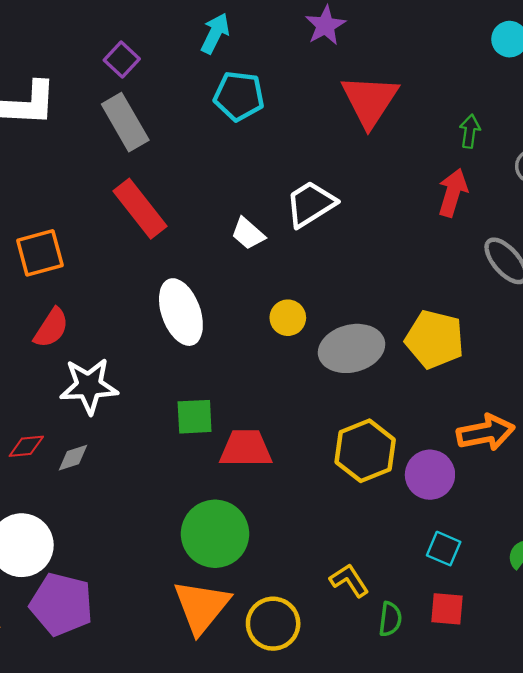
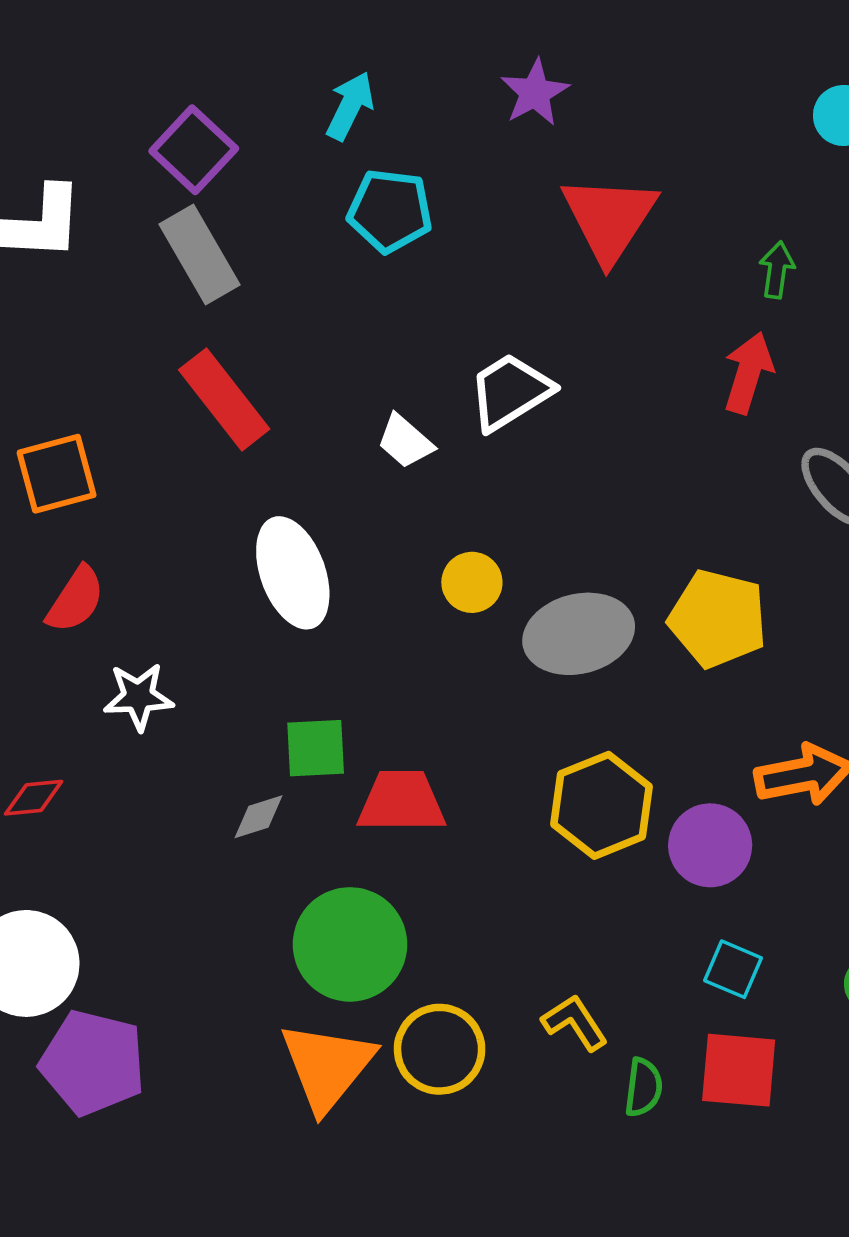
purple square: (122, 60) -> (194, 150), size x1.4
white star: (89, 386) -> (138, 697), size x0.7
gray diamond: (73, 458) -> (259, 817), moved
red square: (447, 609) -> (739, 1070), size x1.4
yellow circle: (273, 624) -> (440, 1049), moved

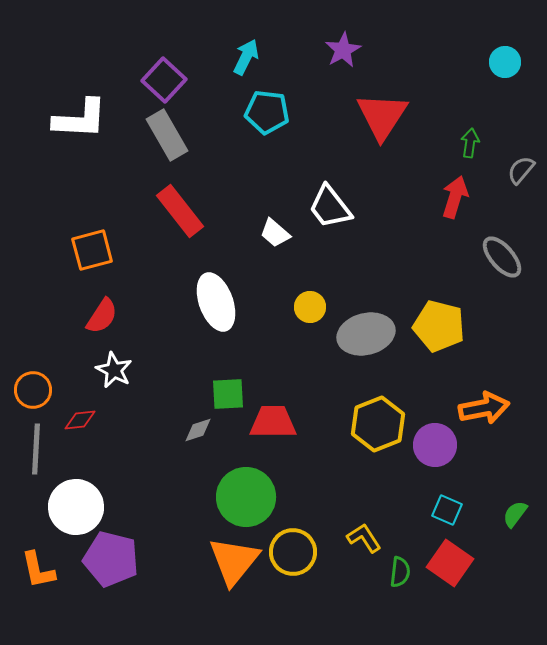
white trapezoid: (510, 392) -> (330, 207), turned -96
white star: (138, 697) -> (114, 370), moved, turned 30
red square: (739, 1070) -> (450, 563), turned 30

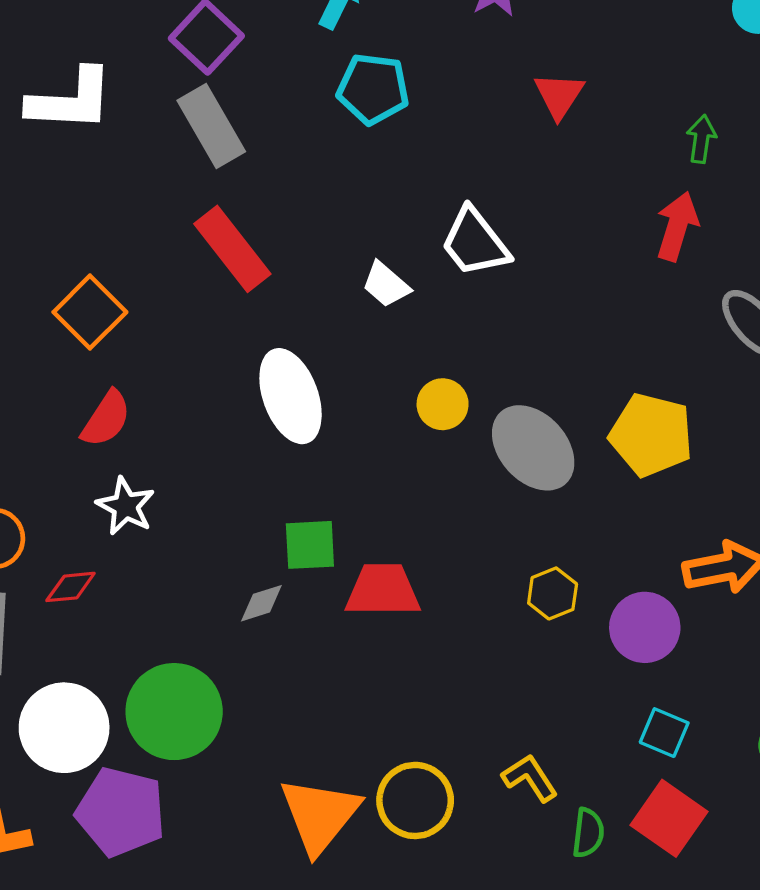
red triangle: (382, 116) -> (559, 95), size x0.6
orange square: (92, 250) -> (90, 312), turned -30
gray ellipse: (366, 334) -> (533, 448), turned 62
yellow hexagon: (378, 424) -> (553, 593), size x0.6
green circle: (246, 497) -> (174, 712), moved

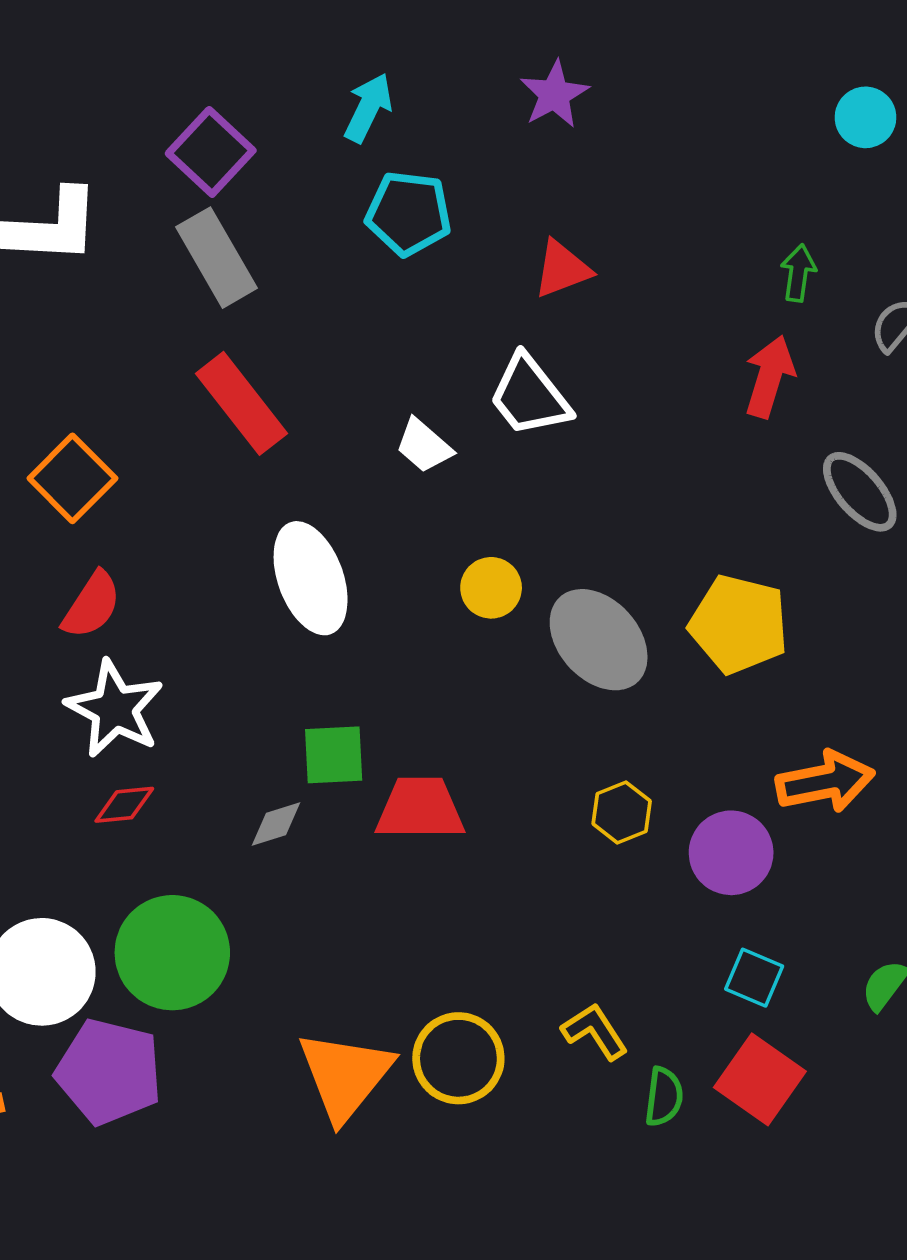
red triangle: (559, 95) -> (562, 269), moved, turned 36
white star: (126, 506) -> (115, 709), size x1.4
red diamond: (71, 587) -> (124, 805), moved

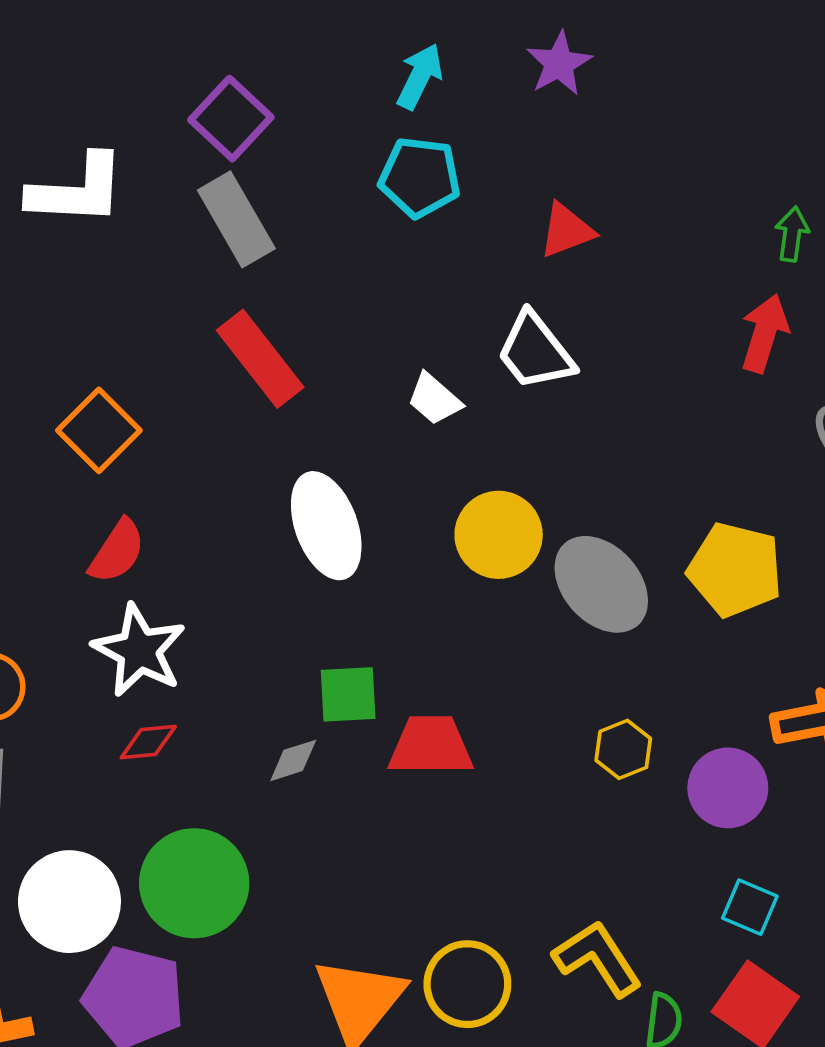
cyan arrow: (368, 108) -> (420, 76), moved
yellow circle: (491, 588) -> (499, 535), size x1.5
yellow L-shape: (595, 1031) -> (598, 958), size x1.4

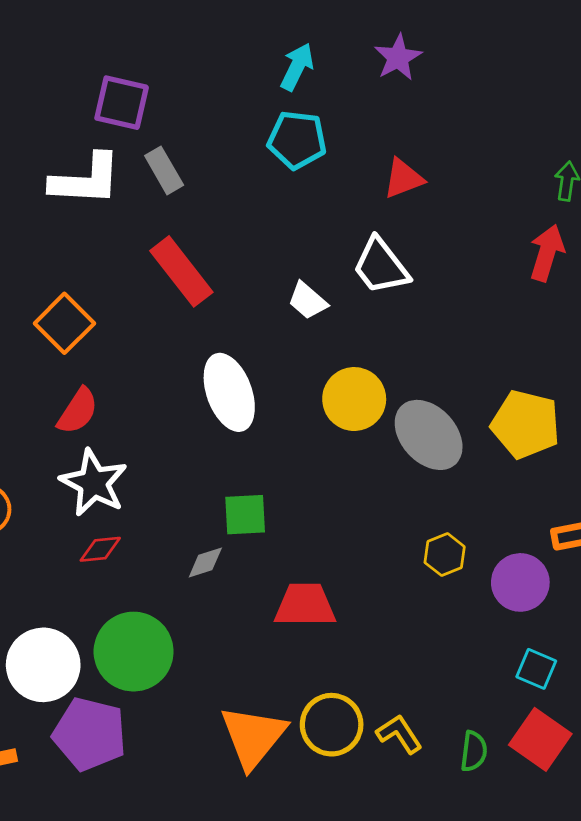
purple square: (231, 119) -> (122, 103), moved, turned -30
white L-shape: (77, 190) -> (86, 180), moved
gray rectangle: (236, 219) -> (164, 170), size x0.7
red trapezoid: (431, 746) -> (305, 605), moved
yellow L-shape: (598, 958) -> (399, 734), moved, size x0.7

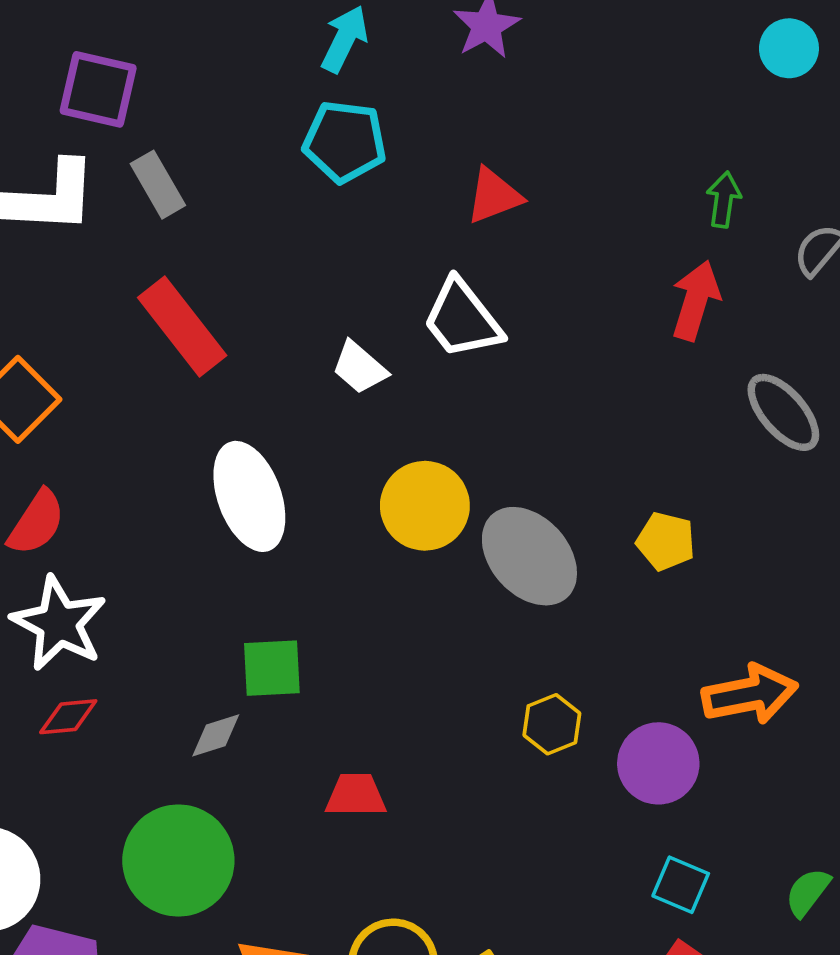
yellow pentagon: (526, 424) -> (666, 541), size x0.6
red trapezoid: (305, 605) -> (356, 795), size x0.7
green circle: (134, 652) -> (178, 861), moved

